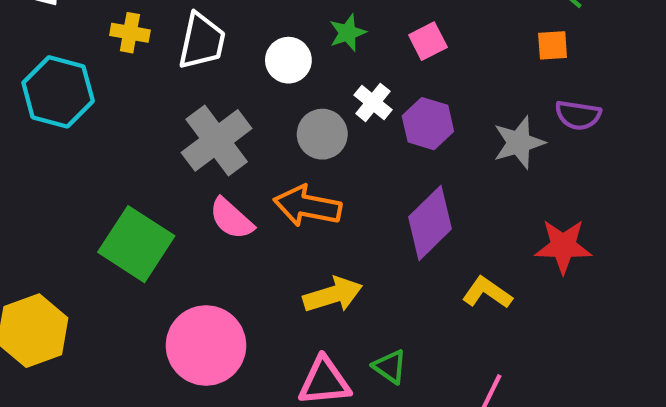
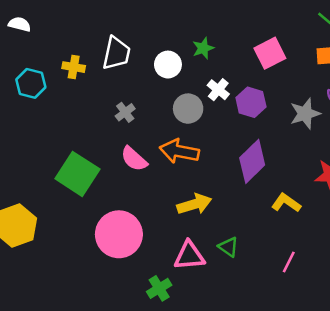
yellow cross: (130, 33) -> (74, 67), moved
pink square: (428, 41) -> (270, 53), moved, size x1.4
cyan hexagon: (58, 92) -> (31, 83), size x0.7
gray cross: (217, 140) -> (125, 112), size x0.5

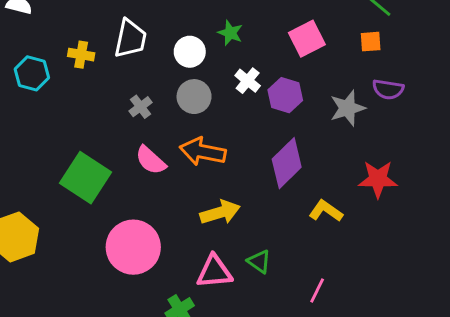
green star: (203, 48) -> (230, 33), turned -30
gray circle: (188, 109) -> (194, 97), moved
pink line: (289, 262) -> (317, 291), moved

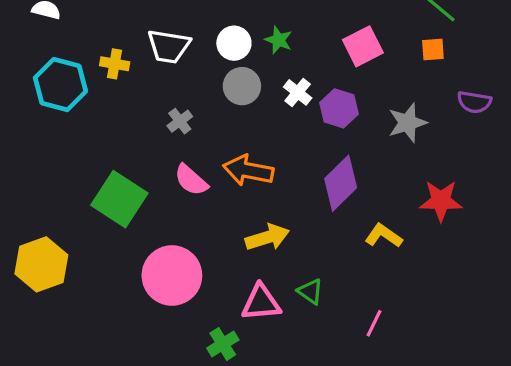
white trapezoid: (130, 39) -> (169, 46), turned 87
white circle: (190, 52) -> (234, 43), moved
cyan hexagon: (32, 73) -> (60, 85), size x1.4
purple semicircle: (388, 89) -> (474, 102), moved
gray circle: (194, 97) -> (242, 86), moved

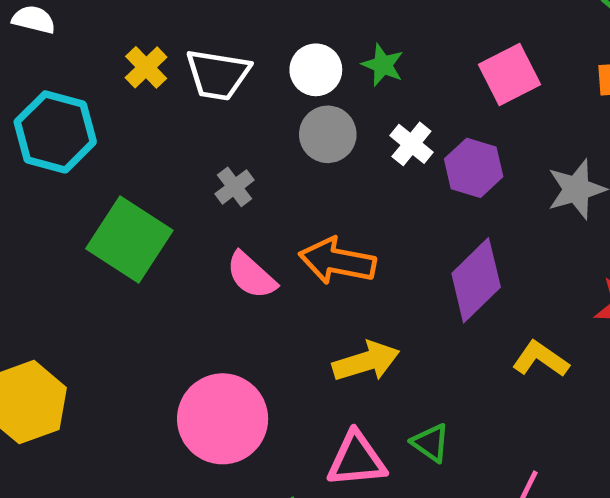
yellow cross: (115, 64) -> (146, 67), moved, turned 36
green square: (119, 199) -> (129, 240), moved

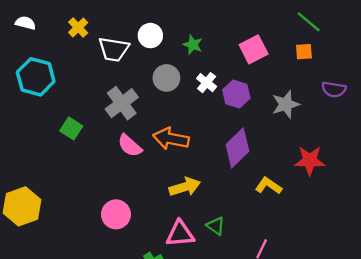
yellow cross: (146, 67) -> (78, 28), moved
white circle: (316, 70) -> (150, 36), moved
gray cross: (235, 187) -> (122, 103), size x1.8
green square: (129, 240) -> (71, 128), size x0.6
pink circle: (223, 419) -> (116, 214), size x0.7

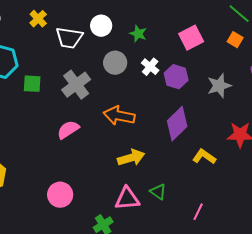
orange square: (304, 52) -> (235, 40), turned 35
green square: (71, 128) -> (32, 84), moved, turned -30
pink semicircle: (130, 146) -> (68, 130), moved, turned 105
pink circle: (116, 214) -> (60, 195), moved

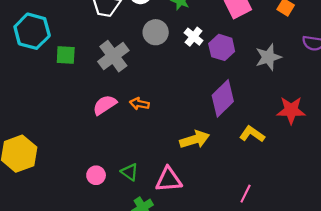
orange arrow: (119, 116) -> (139, 104), moved, size x0.6
yellow arrow: (131, 158) -> (195, 139), moved
green triangle: (158, 192) -> (130, 172), moved
pink circle: (60, 195) -> (96, 175), size x0.7

